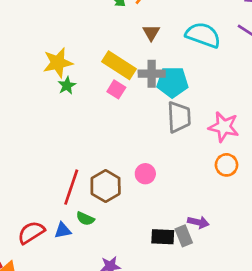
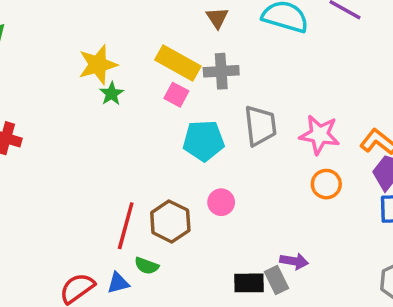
cyan pentagon: (172, 82) -> (204, 141), moved

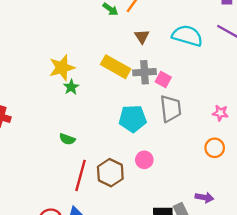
pink square: (176, 95) -> (163, 80), moved
pink star: (319, 135) -> (220, 113), moved, size x0.6
purple arrow: (294, 261) -> (204, 197), moved
green semicircle: (147, 266) -> (67, 139), moved

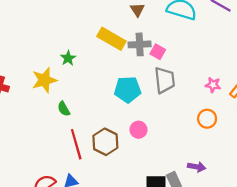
yellow star: (62, 68) -> (44, 80), moved
green semicircle: (67, 139) -> (64, 109), turned 40
red line: (80, 175) -> (76, 144), turned -32

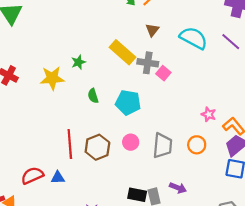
gray trapezoid: (165, 80) -> (163, 146), moved
green semicircle: (64, 109) -> (93, 96), moved

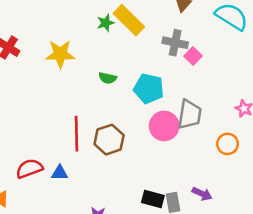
yellow rectangle: (123, 52) -> (129, 20), moved
green star: (78, 62) -> (106, 23), moved
green semicircle: (93, 96) -> (108, 78), turned -64
pink circle: (131, 142) -> (164, 126), moved, size x1.5
gray trapezoid: (163, 146) -> (190, 114), moved

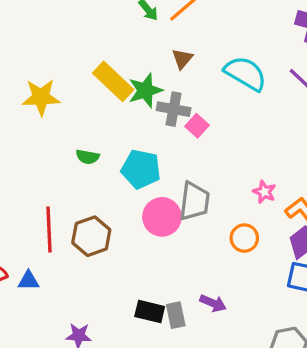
green star: (106, 23) -> (145, 90), moved, size x1.5
yellow star: (60, 54) -> (41, 97), moved

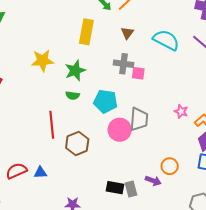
yellow rectangle: (113, 81) -> (86, 32), moved, turned 60
green star: (145, 90) -> (75, 70), moved
pink square: (197, 126) -> (138, 73), turned -32
red line: (49, 230) -> (52, 125), moved
orange circle: (244, 238) -> (170, 166), moved

